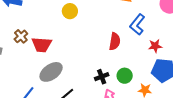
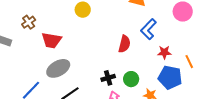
brown cross: (21, 36) -> (29, 22), moved

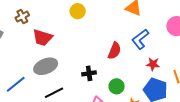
black cross: (108, 78) -> (89, 73), moved

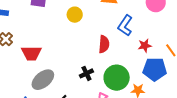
yellow circle: (78, 11) -> (75, 15), moved
green circle: (117, 86) -> (117, 78), size x1.6

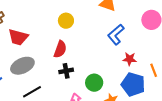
yellow circle: (75, 15) -> (66, 21), moved
red semicircle: (104, 44) -> (60, 49), moved
green circle: (117, 78) -> (94, 83), size x0.7

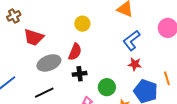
red star: (130, 59) -> (135, 64), moved
gray ellipse: (22, 66) -> (49, 63), moved

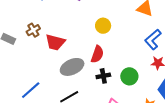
brown cross: (14, 16) -> (33, 30), moved
green circle: (107, 87) -> (129, 76), moved

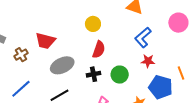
brown cross: (33, 30) -> (21, 55), moved
red semicircle: (97, 54) -> (99, 50), moved

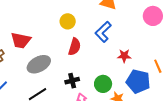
blue L-shape: (143, 37) -> (103, 32), moved
black cross: (94, 74) -> (72, 81), moved
green circle: (120, 75) -> (103, 84), moved

